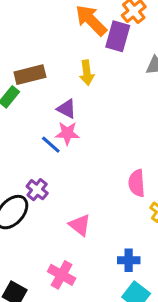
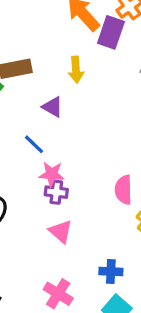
pink star: (67, 133) -> (52, 174), moved
purple cross: (37, 190) -> (56, 192), moved, turned -35
pink cross: (62, 275) -> (58, 294), moved

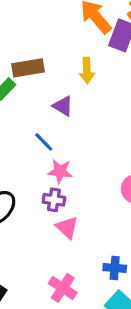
purple cross: (56, 192) -> (54, 200), moved

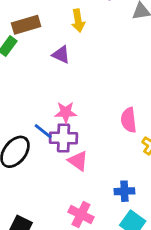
blue line: (44, 142) -> (43, 131), moved
purple cross: (54, 200) -> (63, 138), size x1.4

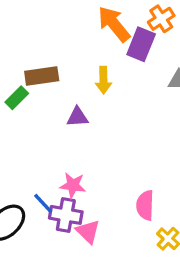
purple triangle: (61, 55) -> (77, 117), turned -36
pink triangle: (78, 161) -> (88, 232), moved

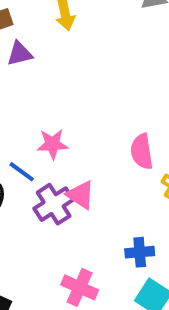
purple triangle: (77, 117) -> (20, 54), moved
purple cross: (66, 215) -> (54, 204), moved, turned -32

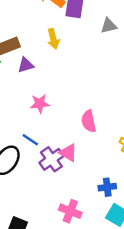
pink star: (52, 144) -> (40, 104), moved
pink semicircle: (142, 152) -> (89, 121), moved

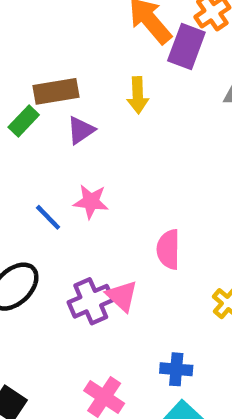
purple triangle: (26, 65) -> (81, 130), turned -30
blue line: (30, 140) -> (48, 217), moved

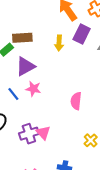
purple rectangle: (186, 46) -> (82, 34), moved
purple triangle: (81, 130) -> (25, 66), moved, size x1.5
pink semicircle: (168, 249) -> (76, 101), moved

